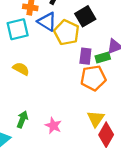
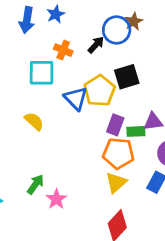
blue triangle: (47, 22) -> (76, 98), moved
green arrow: (22, 119) -> (35, 184), moved
yellow triangle: (96, 119) -> (116, 183), moved

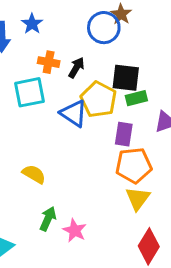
black arrow: (96, 45) -> (76, 68), moved
black square: (127, 77) -> (126, 78), turned 35
yellow semicircle: (34, 121) -> (34, 174), moved
green rectangle: (136, 131) -> (136, 98), moved

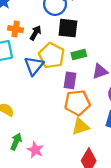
black square: (126, 78) -> (68, 28), moved
blue triangle: (74, 113) -> (34, 66), turned 36
yellow triangle: (138, 198) -> (80, 126), turned 36

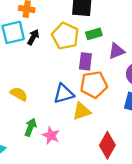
black arrow: (36, 33) -> (33, 37), moved
blue triangle: (34, 66) -> (64, 94), moved, turned 36
yellow triangle: (80, 126) -> (82, 111), moved

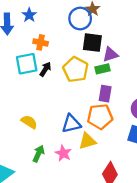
purple triangle: (117, 51) -> (110, 54), moved
purple rectangle: (85, 61) -> (105, 94), moved
pink star: (51, 135) -> (63, 153), moved

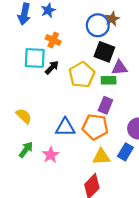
yellow triangle: (87, 141) -> (101, 157), moved

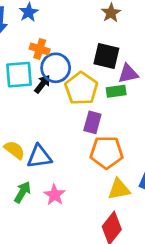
blue circle: (98, 25) -> (56, 68), moved
purple rectangle: (105, 105) -> (92, 122), moved
blue triangle: (65, 127) -> (39, 157), moved

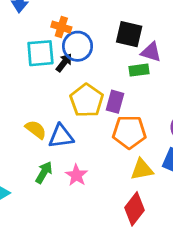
purple triangle: (128, 74) -> (151, 52), turned 30
yellow pentagon: (81, 88) -> (87, 100), moved

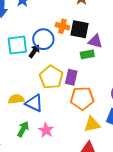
orange cross: (61, 27) -> (62, 26), moved
yellow semicircle: (36, 130) -> (16, 99), turned -42
blue triangle: (61, 136) -> (34, 103), turned 36

